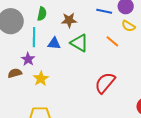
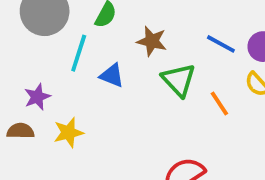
green triangle: (79, 43) -> (179, 80), moved
purple star: (28, 59) -> (37, 97), moved
brown semicircle: (15, 73) -> (20, 131), moved

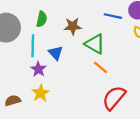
blue triangle: (112, 76) -> (56, 53), turned 42
purple star: (37, 97) -> (38, 69), moved
orange line: (219, 104) -> (100, 67), moved

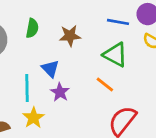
green triangle: (95, 44) -> (115, 55), moved
cyan line: (33, 46) -> (27, 88), moved
purple star: (38, 69) -> (60, 92), moved

